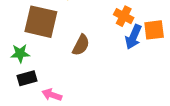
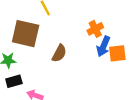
orange cross: (124, 16) -> (95, 29), turned 35
orange square: (154, 30) -> (117, 53), moved

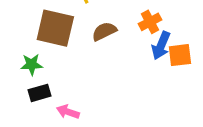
brown semicircle: (59, 53) -> (104, 31), moved, turned -144

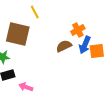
brown semicircle: (104, 31) -> (64, 46), moved

